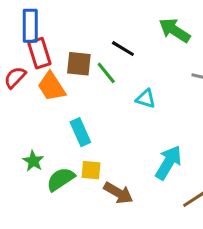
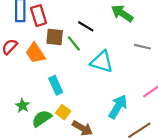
red rectangle: (39, 53) -> (39, 16), moved
cyan triangle: (146, 99) -> (102, 62), size x1.6
yellow square: (91, 170) -> (63, 112), turned 32

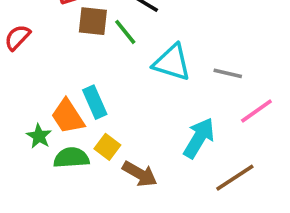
gray line: (143, 47) -> (228, 73), moved
orange trapezoid: (35, 53) -> (68, 116), moved
green semicircle: (42, 118) -> (71, 158), turned 30

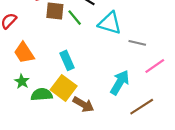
cyan triangle: (172, 63) -> (110, 23), moved
cyan rectangle: (95, 102) -> (67, 60), moved
orange trapezoid: (68, 116) -> (24, 53), moved
yellow square: (107, 147) -> (64, 88), size x1.6

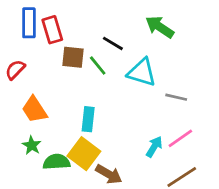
cyan rectangle: (67, 60) -> (88, 119), turned 30
pink line: (155, 66) -> (180, 138), moved
cyan arrow: (120, 82) -> (154, 147), size x0.7

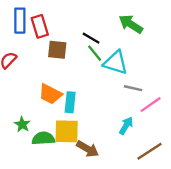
green line: (98, 66) -> (95, 53), moved
gray line: (176, 97) -> (133, 88), moved
orange trapezoid: (34, 110) -> (50, 94), moved, turned -30
pink line: (180, 138) -> (151, 105), moved
yellow square: (84, 154) -> (67, 131), turned -36

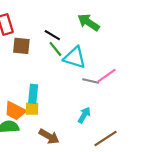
orange trapezoid: (50, 94) -> (15, 111), moved
pink line: (151, 105) -> (107, 76), moved
yellow square: (67, 131) -> (32, 109), moved, size x0.6

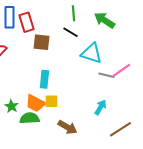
green line: (55, 49) -> (73, 13), moved, turned 35
cyan rectangle: (33, 94) -> (44, 79), moved

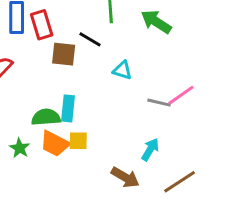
black line: (70, 32) -> (90, 39), moved
cyan triangle: (91, 53) -> (122, 70), moved, size x0.6
green semicircle: (29, 118) -> (46, 117), moved
brown arrow: (67, 127) -> (125, 177), moved

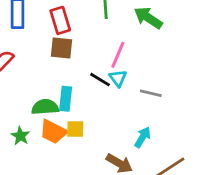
red rectangle: (42, 25) -> (60, 20), moved
black line: (90, 39) -> (100, 80), moved
cyan triangle: (122, 70) -> (118, 78), moved, turned 36
pink line: (181, 95) -> (118, 55), moved, turned -32

